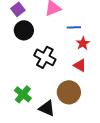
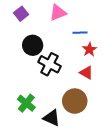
black circle: (24, 30) -> (33, 45), moved

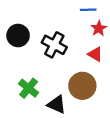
black circle: (33, 45) -> (18, 35), moved

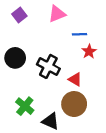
red triangle: (95, 54) -> (75, 79), moved

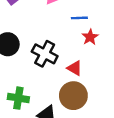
green cross: (25, 106) -> (18, 98), turned -30

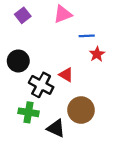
black cross: (45, 54) -> (41, 85), moved
red triangle: (75, 68) -> (66, 75), moved

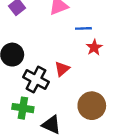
red triangle: (66, 75) -> (62, 69), turned 49
brown circle: (81, 110) -> (92, 106), moved

